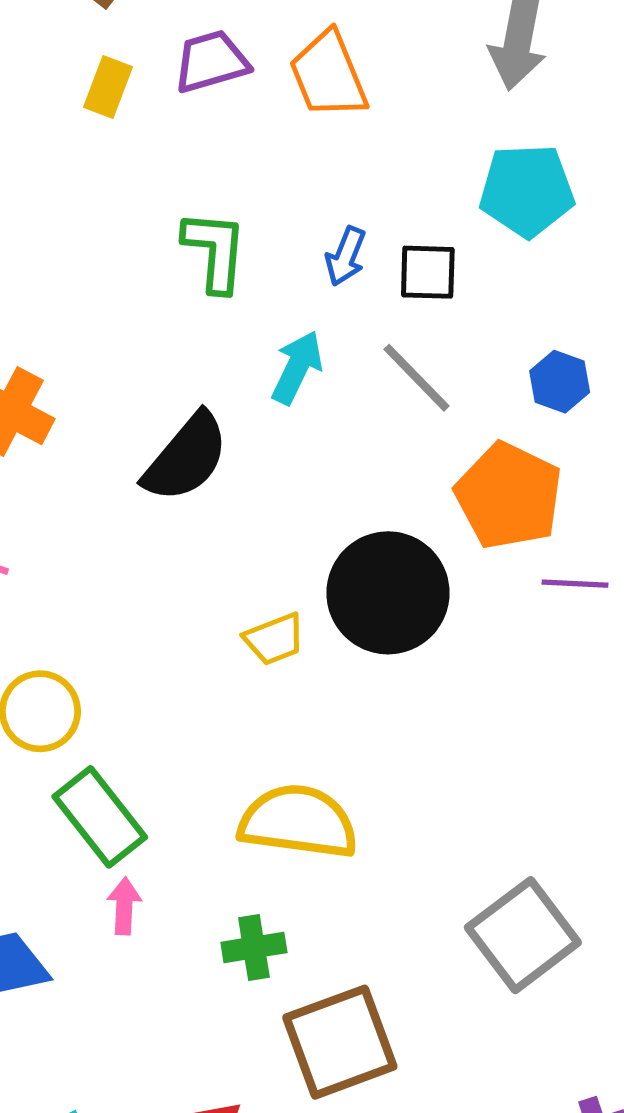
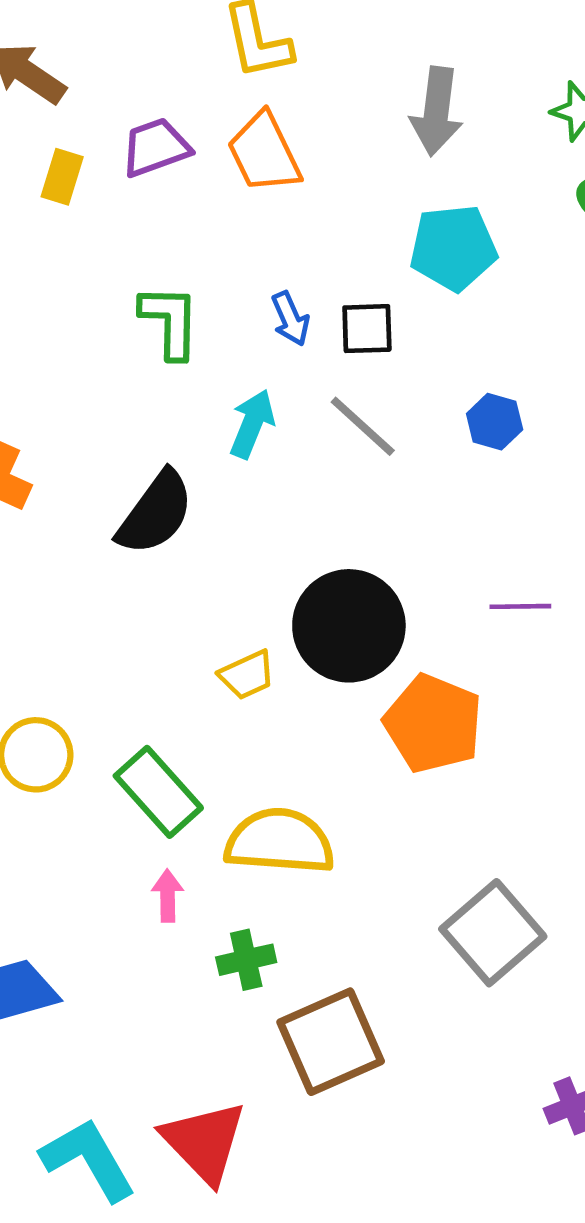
blue arrow: (346, 256) -> (290, 319), turned -42
orange pentagon: (509, 496) -> (433, 724), moved
green rectangle: (100, 817) -> (158, 792), moved
pink arrow: (124, 906) -> (168, 896), moved

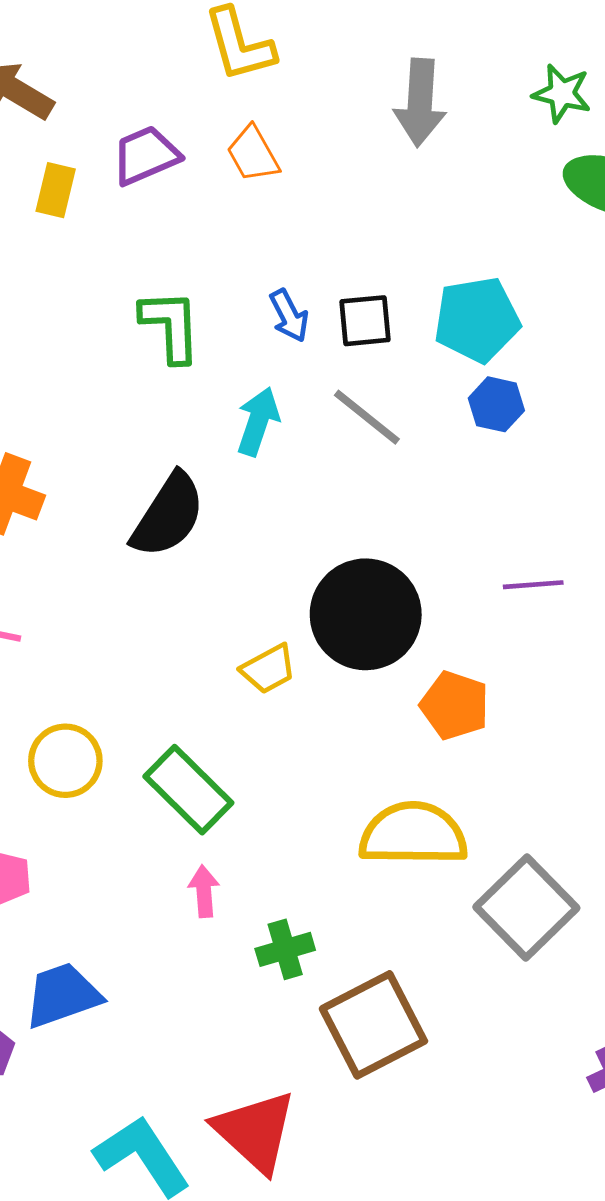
orange trapezoid: (264, 153) -> (253, 154), size x0.7
cyan pentagon: (453, 248) -> (477, 320), moved
orange pentagon: (433, 724) -> (455, 705), size x0.7
yellow semicircle: (280, 841) -> (413, 834), moved

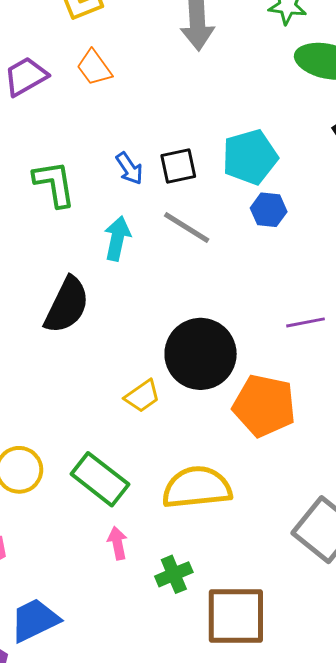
orange pentagon: (455, 705) -> (264, 406), size x1.4
yellow semicircle: (413, 834) -> (197, 487), moved
brown square: (373, 1025) -> (236, 616), turned 34

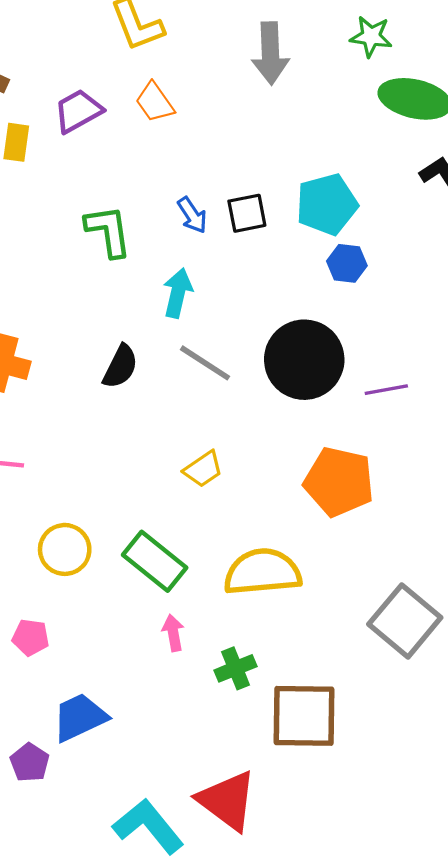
gray line: (187, 228) -> (205, 363), moved
black semicircle: (67, 305) -> (120, 367), size x0.7
black circle: (201, 354) -> (304, 360), moved

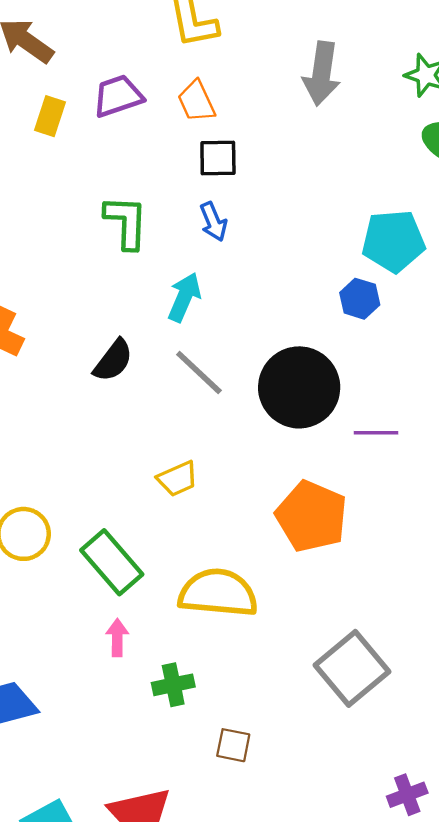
cyan pentagon: (327, 204) -> (393, 241), moved
black square: (247, 213) -> (218, 158), moved
brown square: (304, 716) -> (233, 745), size x0.5

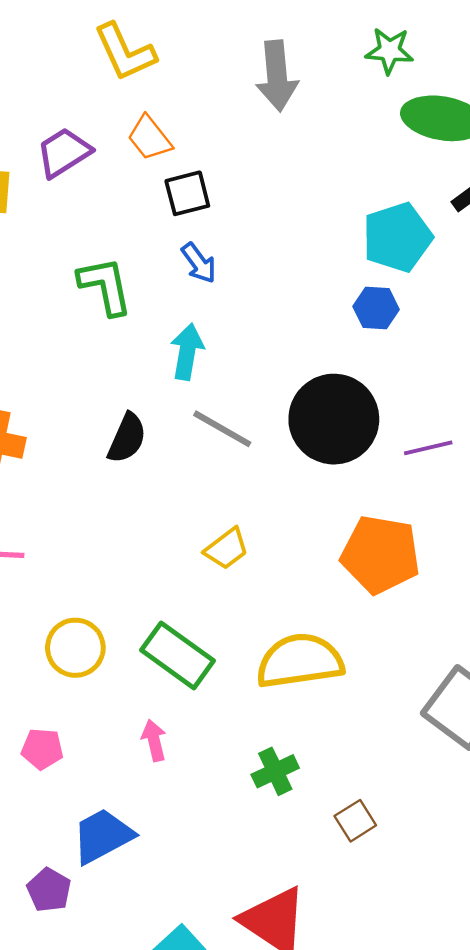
pink arrow: (117, 638) -> (154, 740), moved
brown square: (233, 745) -> (355, 821), turned -30

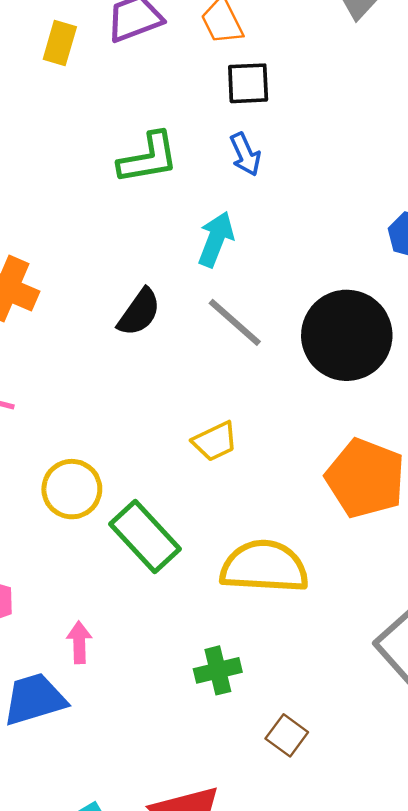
green L-shape: (105, 286) -> (148, 158), turned 80
yellow circle: (75, 648) -> (72, 489), moved
pink arrow: (154, 740) -> (79, 642), moved
brown square: (355, 821) -> (287, 735), turned -33

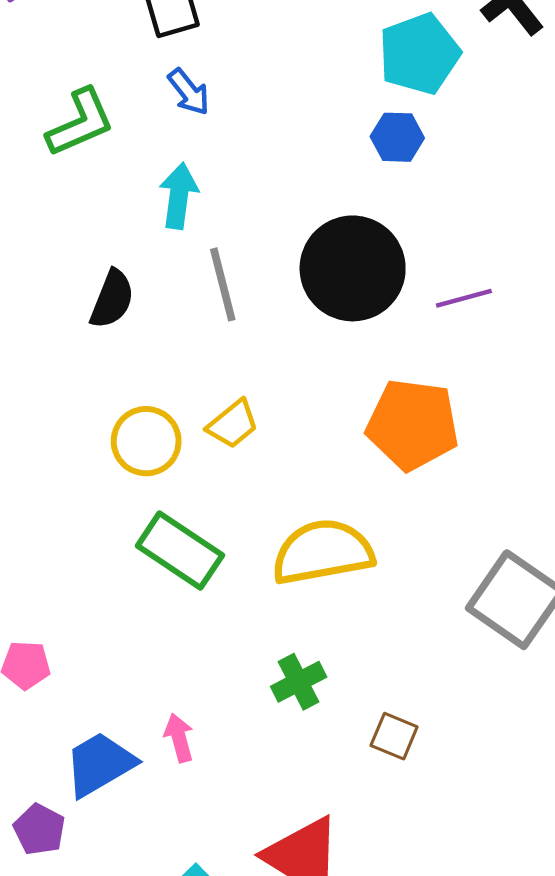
gray line: (235, 322) -> (223, 284), turned 48
yellow circle: (72, 489) -> (146, 441), moved
pink arrow: (79, 642) -> (179, 738), moved

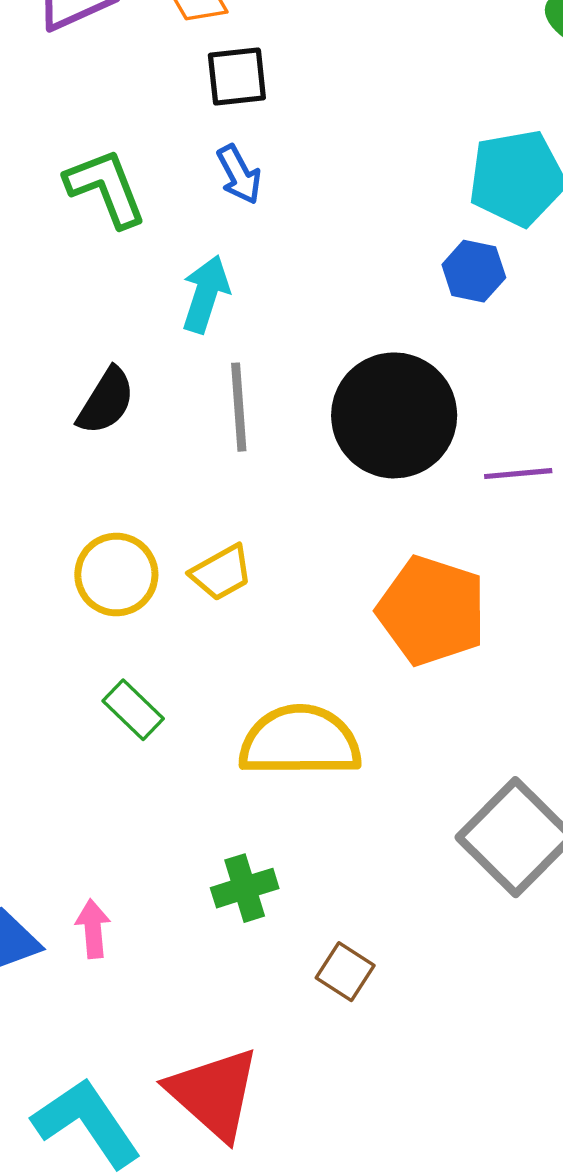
green L-shape: (80, 123) -> (106, 188), turned -98
green rectangle: (180, 551) -> (133, 710), size x0.6

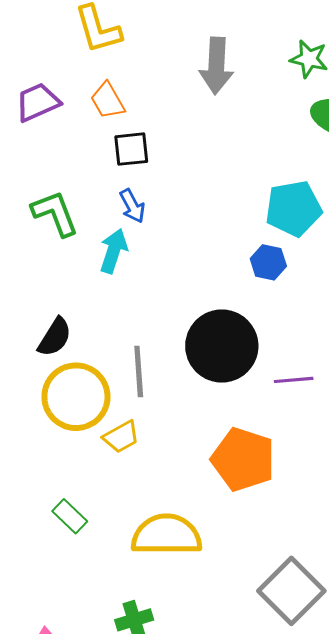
cyan arrow: (206, 294) -> (114, 251), moved
gray line: (239, 407) -> (139, 372), moved
yellow circle: (116, 575) -> (76, 397), moved, size x1.4

